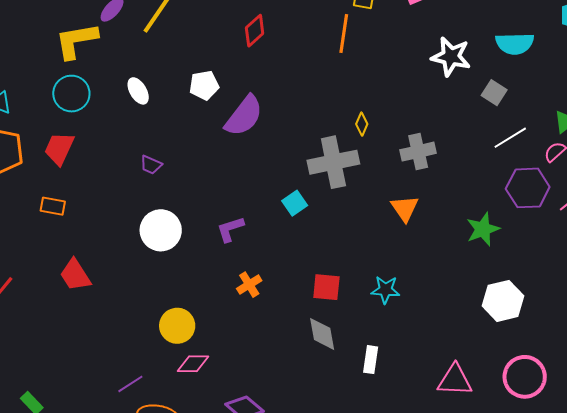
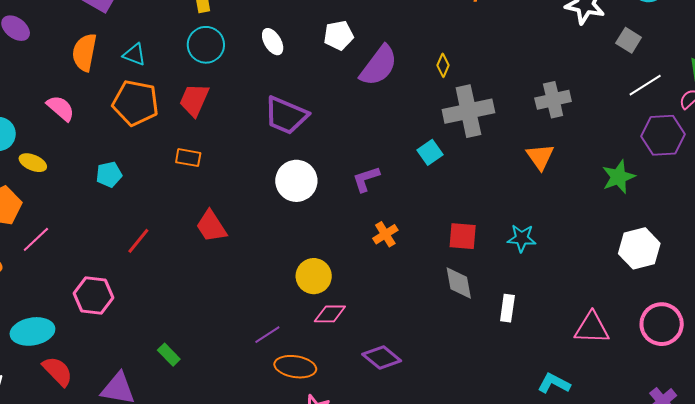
yellow diamond: (362, 124) -> (443, 65), moved
purple trapezoid: (151, 165) -> (286, 115), size x2.0

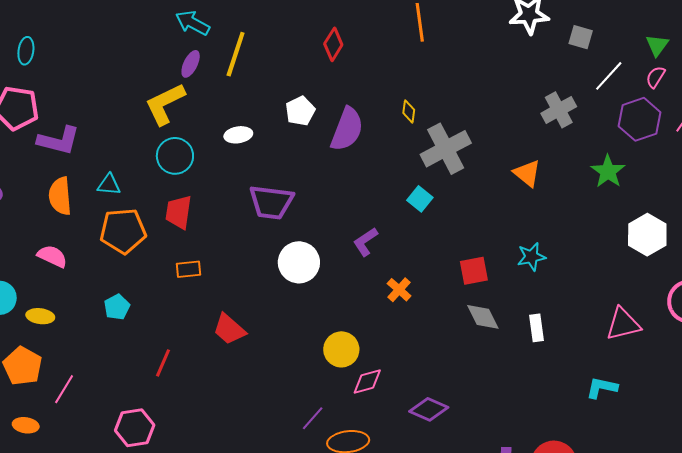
white ellipse: (273, 42) -> (238, 135), turned -52
gray cross: (553, 100) -> (559, 110), moved

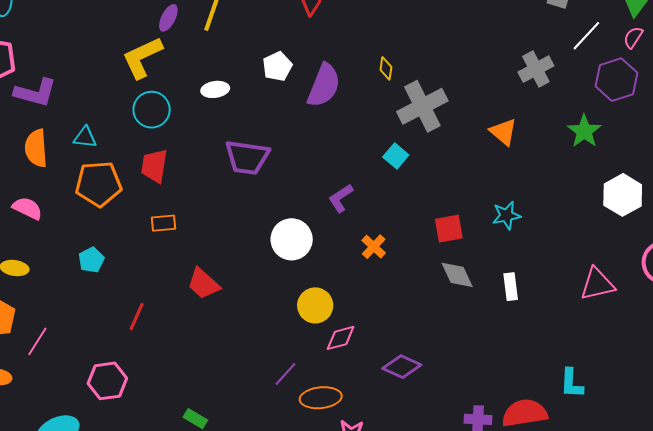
white circle: (299, 262) -> (292, 239), moved
cyan L-shape: (602, 388) -> (572, 383), moved, turned -100

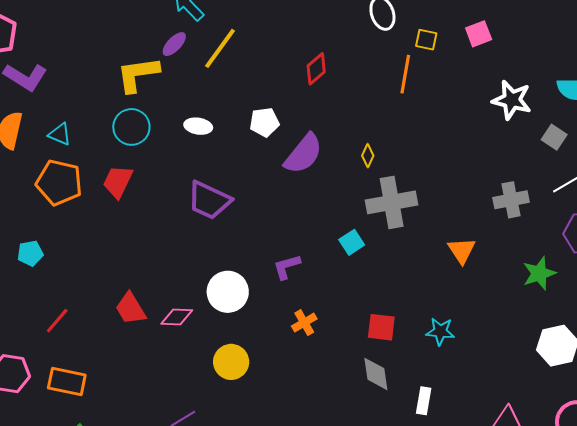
orange rectangle: (163, 223) -> (67, 382), moved, size x1.5
pink diamond: (341, 338) -> (177, 317), moved

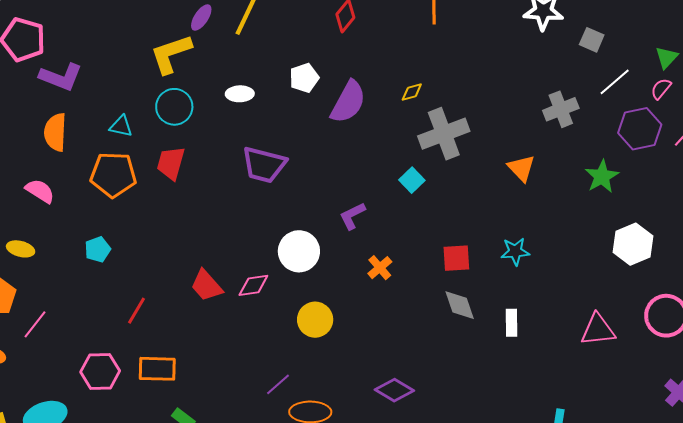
cyan triangle: (60, 134) -> (121, 126), moved
yellow diamond: (368, 156) -> (412, 92), turned 60

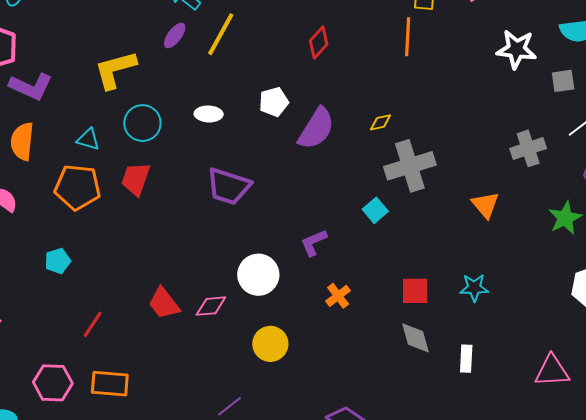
gray square: (592, 40) -> (563, 81), turned -35
yellow L-shape: (171, 54) -> (115, 70), moved

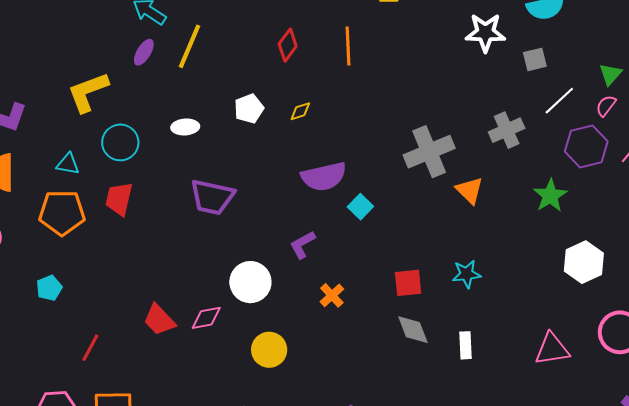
orange line: (408, 37) -> (348, 46), moved
yellow diamond: (380, 122) -> (300, 111), moved
purple semicircle: (316, 128) -> (324, 177), moved, turned 51
gray cross: (410, 166) -> (429, 152), moved

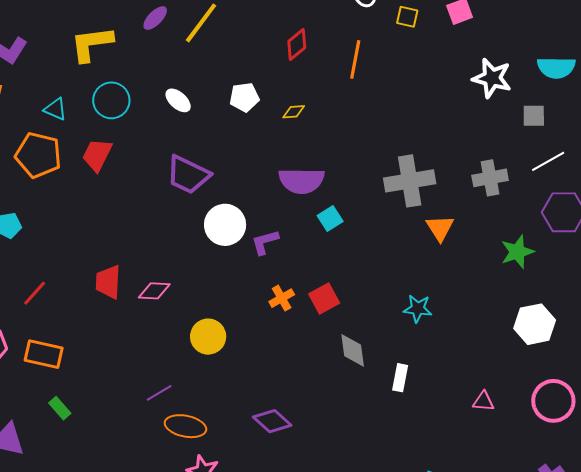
white ellipse: (185, 127) -> (178, 100), turned 32
white circle: (250, 282) -> (225, 225), moved
red square: (408, 283) -> (324, 298), moved, turned -36
red trapezoid: (159, 320) -> (108, 282), turned 33
pink triangle: (552, 349) -> (484, 401), size x0.6

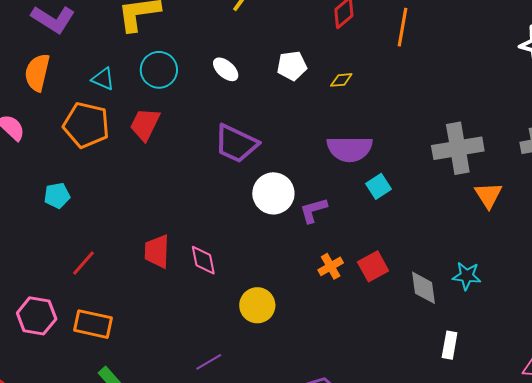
pink diamond: (154, 291) -> (203, 260), turned 76
gray diamond: (353, 350) -> (424, 288), moved

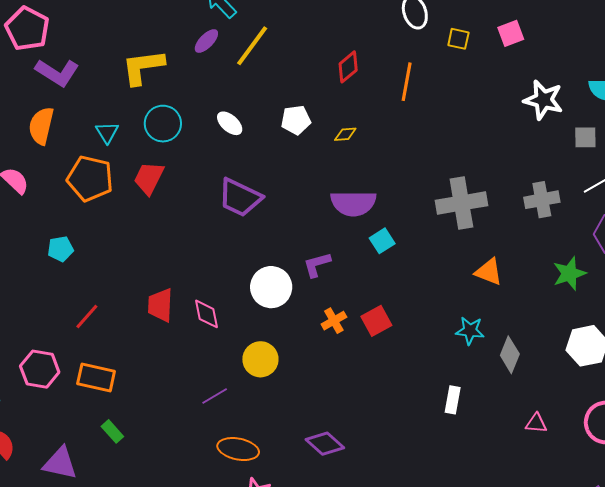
cyan triangle: (103, 79) -> (107, 132), turned 35
white circle: (273, 193) -> (271, 287), moved
orange triangle: (488, 195) -> (489, 272), moved, turned -36
gray diamond: (424, 288) -> (510, 355), moved, turned 30
purple line: (209, 362) -> (215, 396), moved

